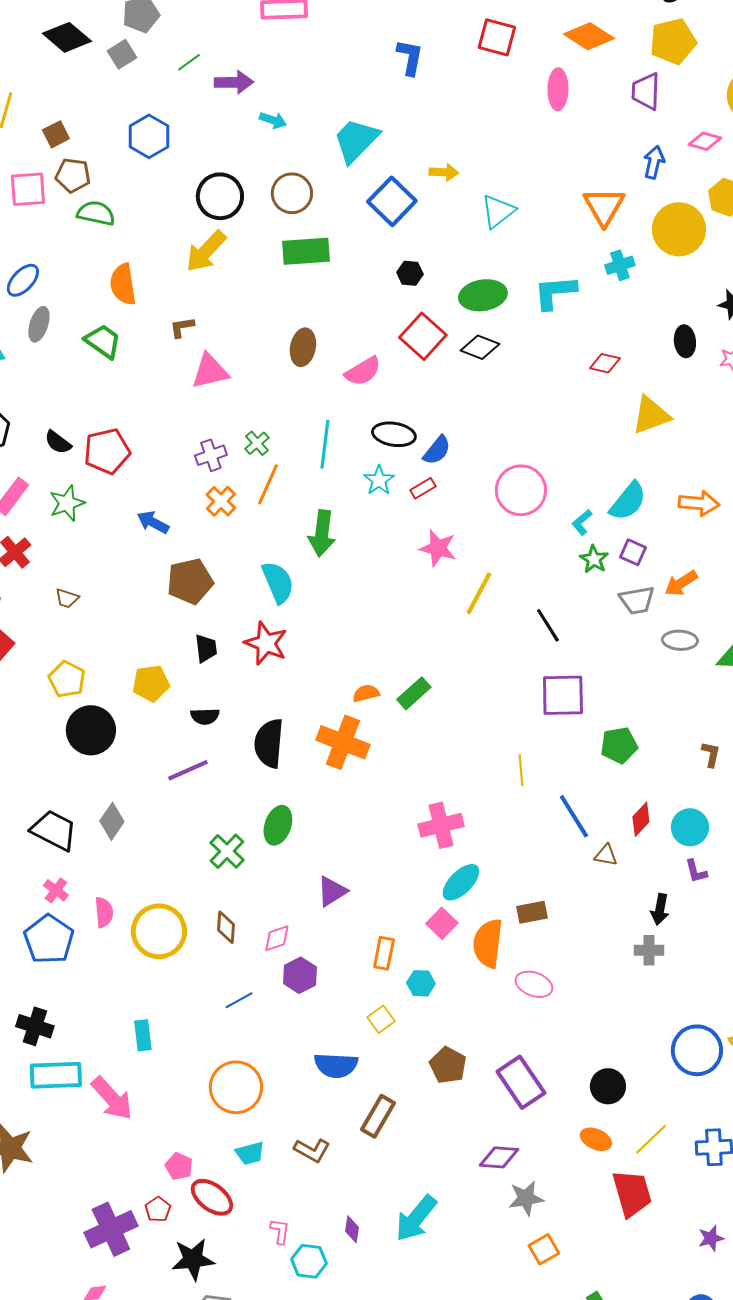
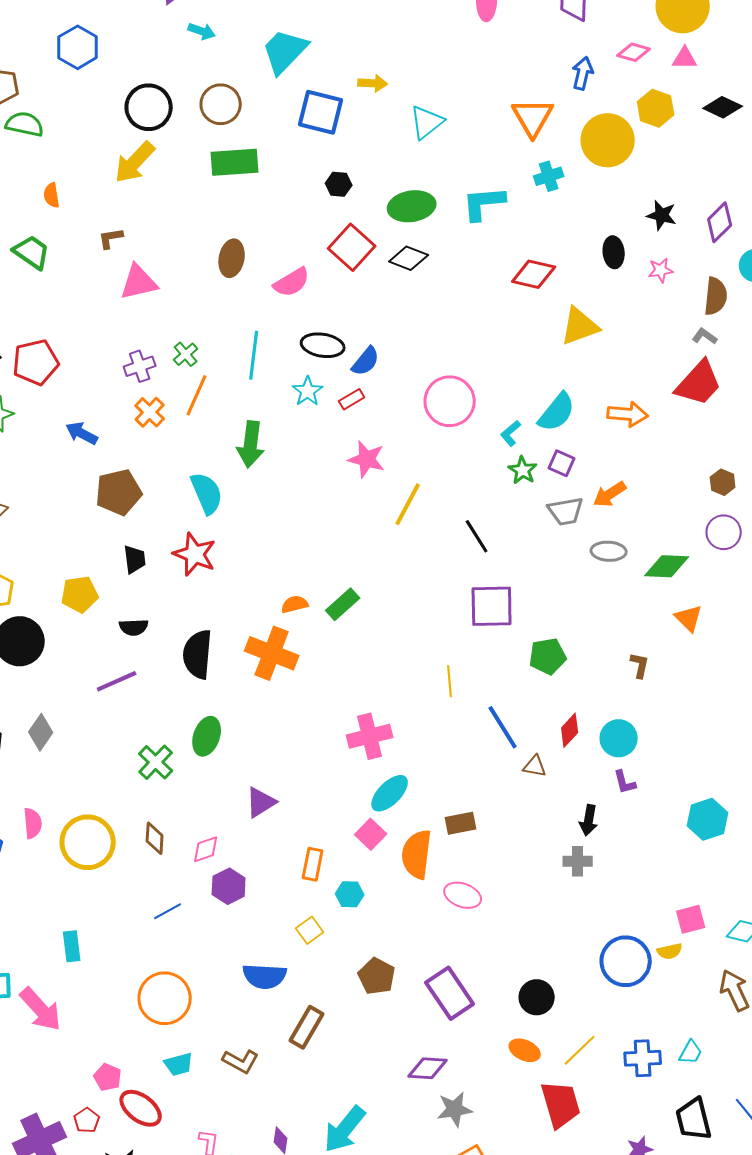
blue square: (392, 201) -> (321, 112), turned -30
orange semicircle: (123, 284) -> (52, 195), size x0.6
red diamond: (605, 363) -> (534, 274), size x1.4

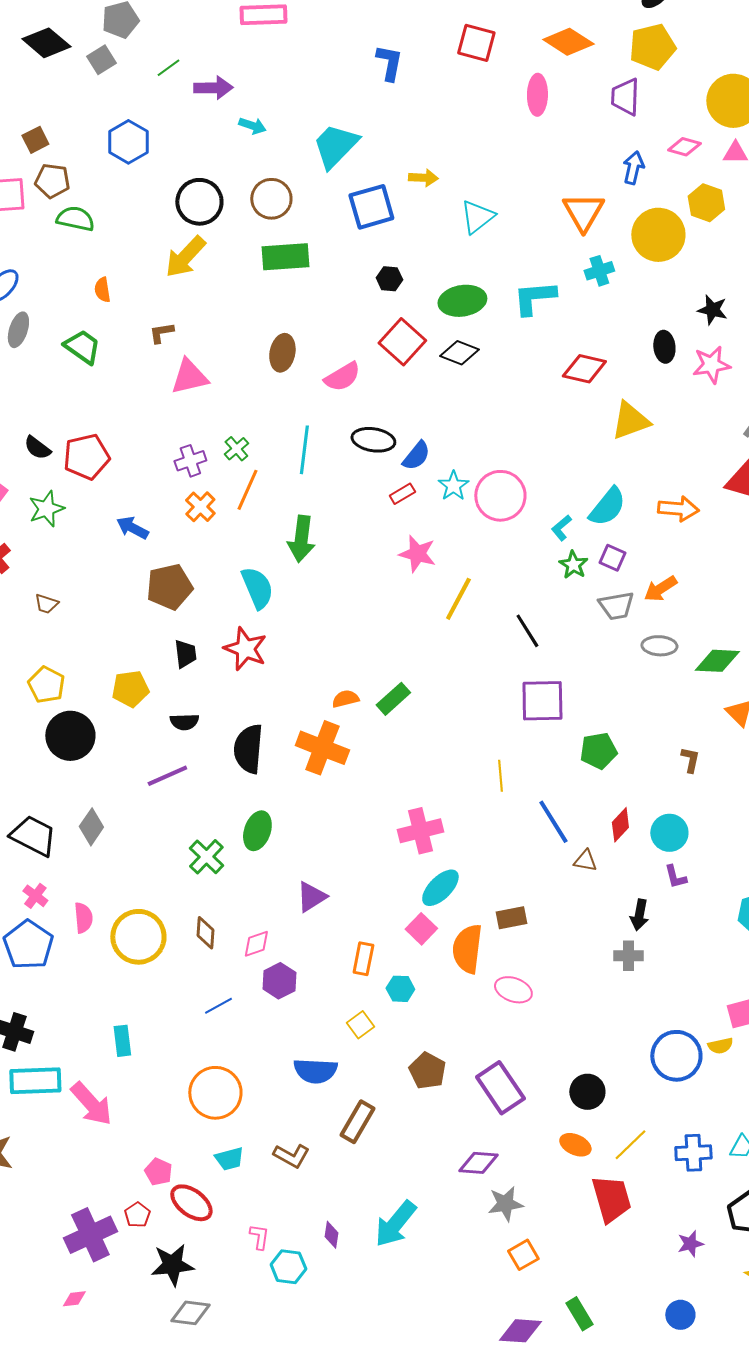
blue square: (321, 112) -> (371, 207), turned -30
pink star: (661, 270) -> (711, 365), size x1.5
cyan star: (308, 391) -> (453, 486), moved

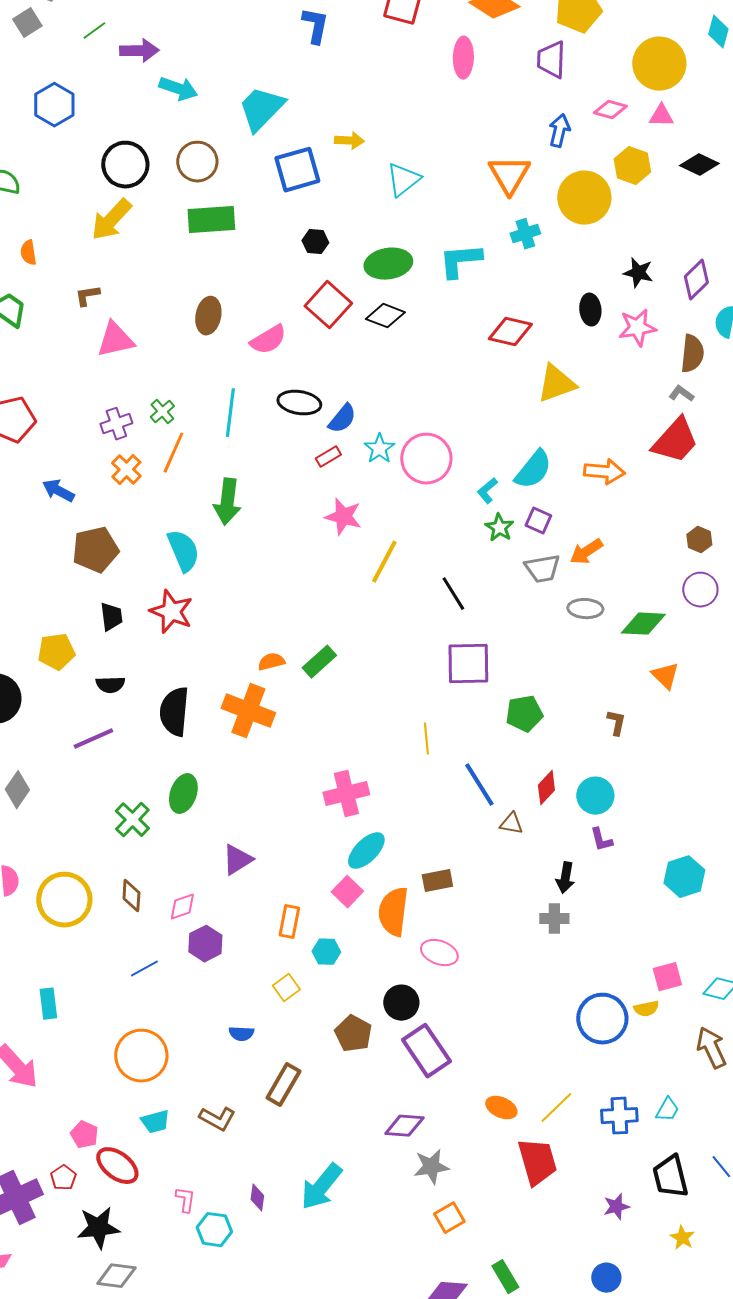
cyan arrow: (252, 126) -> (178, 89), size x1.4
blue semicircle: (315, 1071) -> (241, 1034), size x0.6
black circle: (587, 1092) -> (401, 1003), moved

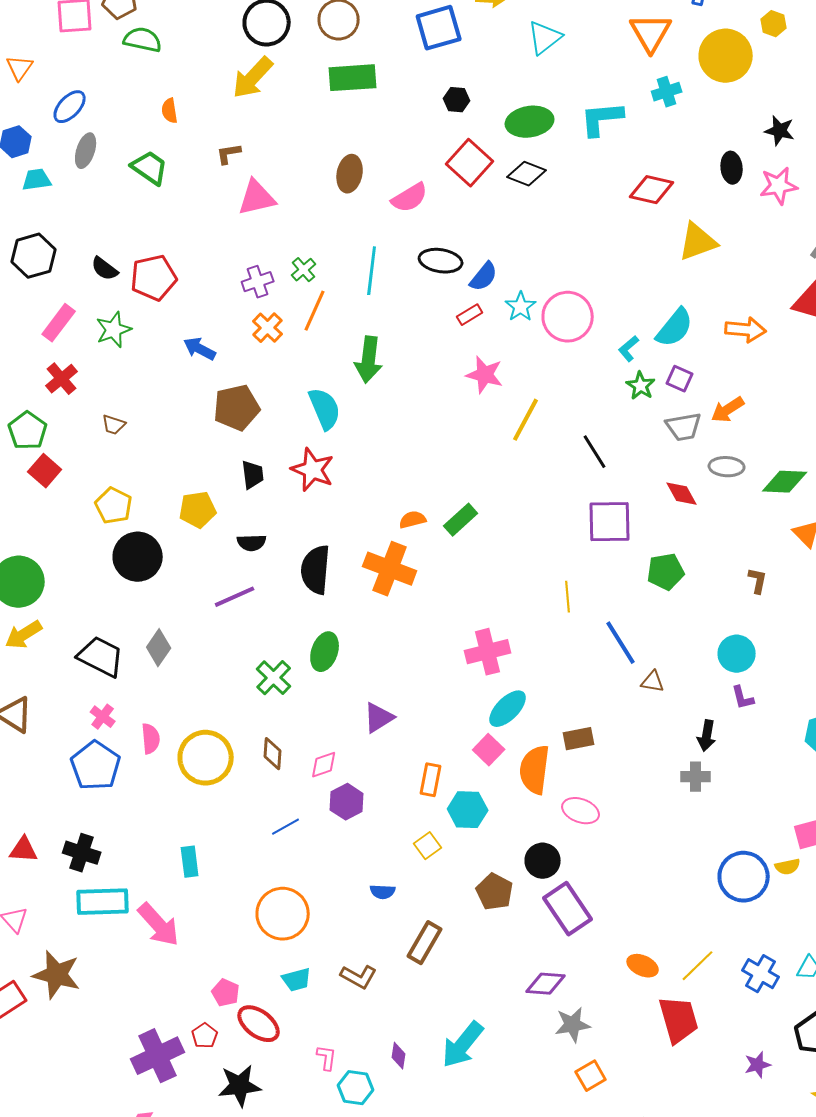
yellow hexagon: (632, 166) -> (774, 24), size x0.7
red diamond: (546, 788) -> (682, 494), moved, turned -72
cyan hexagon: (326, 952) -> (468, 810), size x1.4
blue cross: (619, 1116) -> (761, 974), turned 33

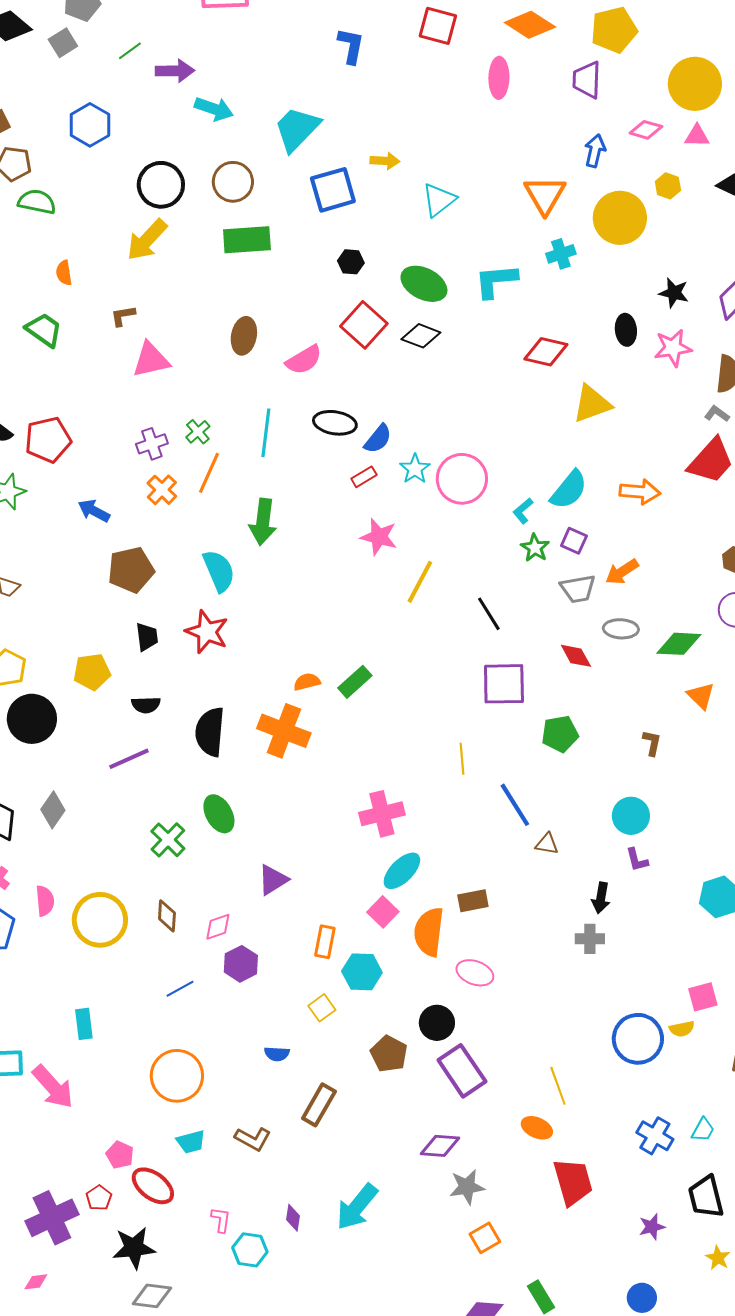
green ellipse: (530, 122) -> (424, 284), turned 36
green ellipse: (325, 652) -> (219, 814), turned -48
yellow line: (698, 966) -> (558, 1086), moved, turned -66

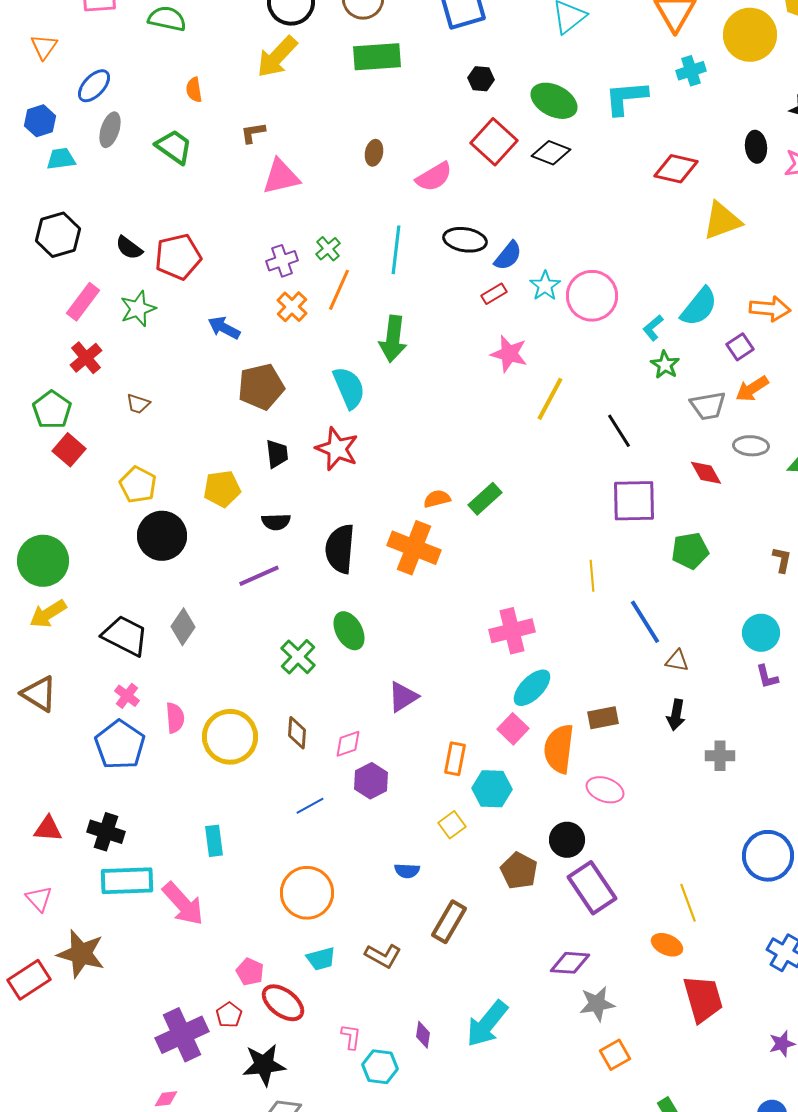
brown ellipse: (244, 336) -> (374, 153), size x0.7
purple square: (574, 541) -> (740, 347), moved, turned 32
black arrow: (601, 898) -> (676, 715), moved

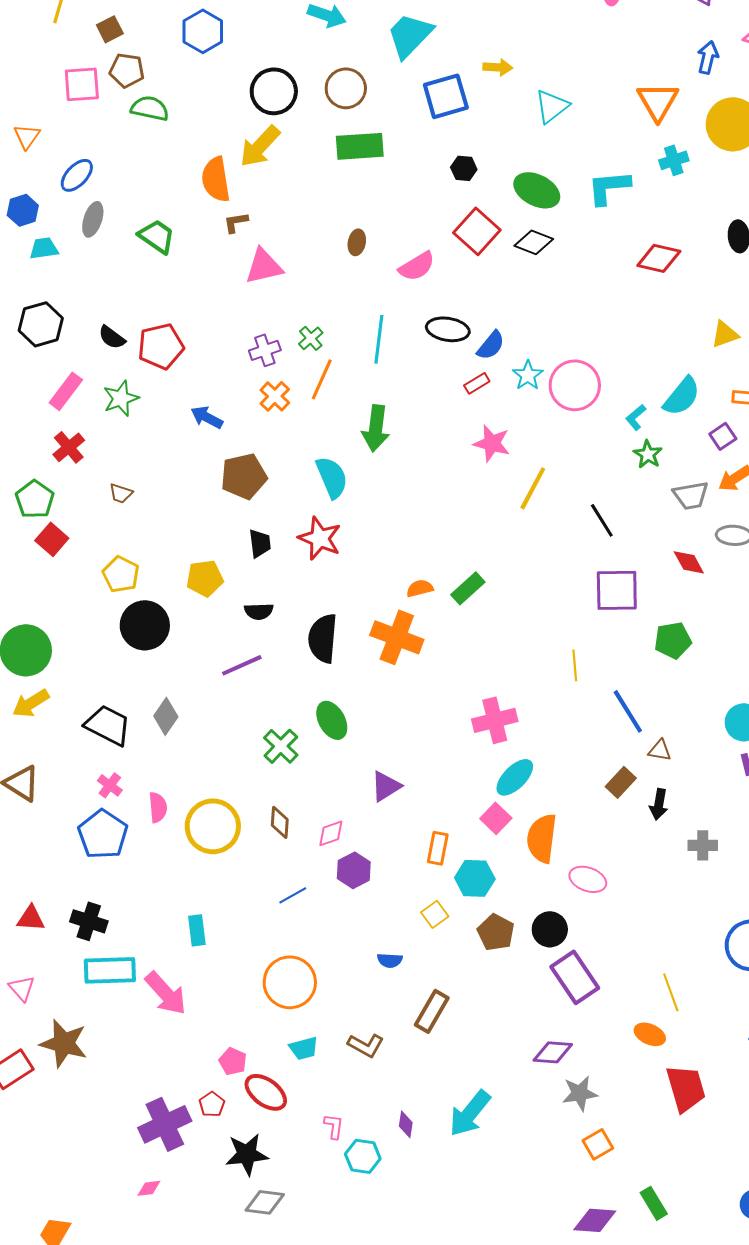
orange semicircle: (194, 90) -> (216, 179), moved, size x1.8
yellow triangle: (722, 221) -> (725, 334), moved, size x0.7
brown rectangle: (603, 718) -> (621, 782), moved, turned -36
brown pentagon: (519, 871) -> (496, 932), moved

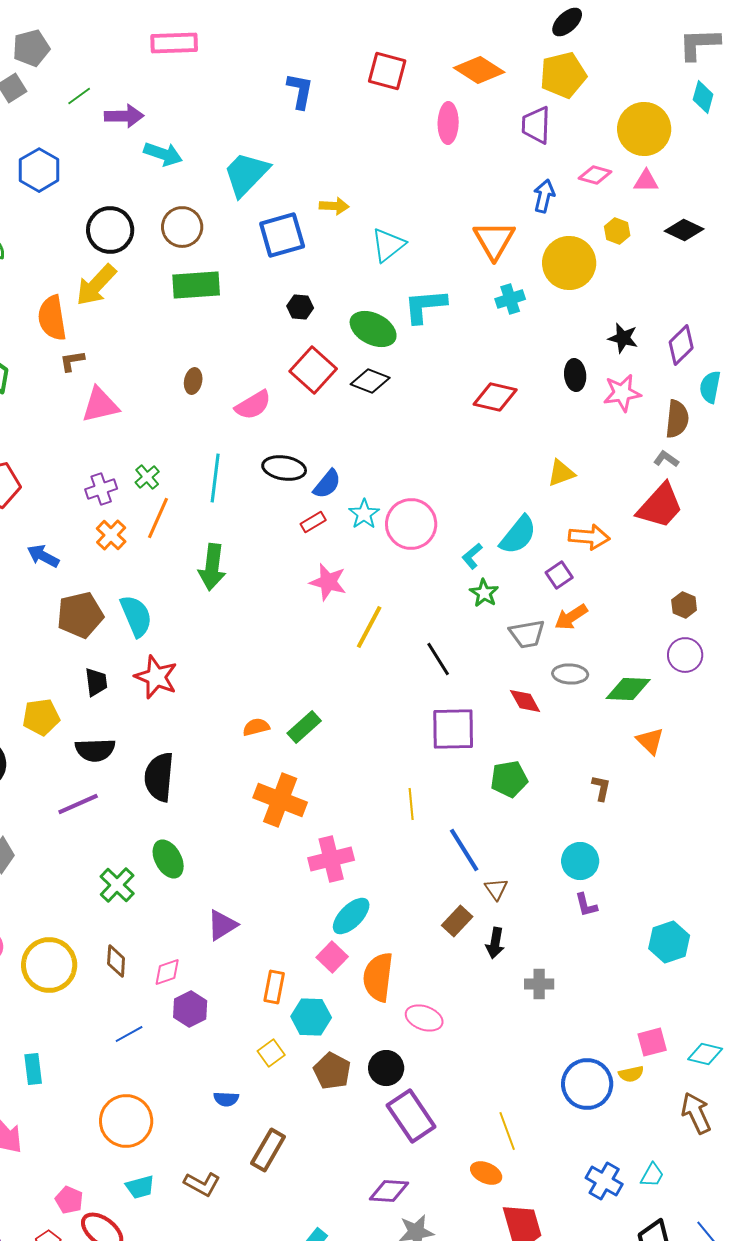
cyan L-shape: (609, 187) -> (425, 306), moved
cyan semicircle: (332, 477) -> (136, 616), moved
black semicircle: (259, 611) -> (95, 750), size x1.4
orange cross: (397, 637) -> (280, 800), moved
brown triangle: (660, 750) -> (496, 889), turned 45

